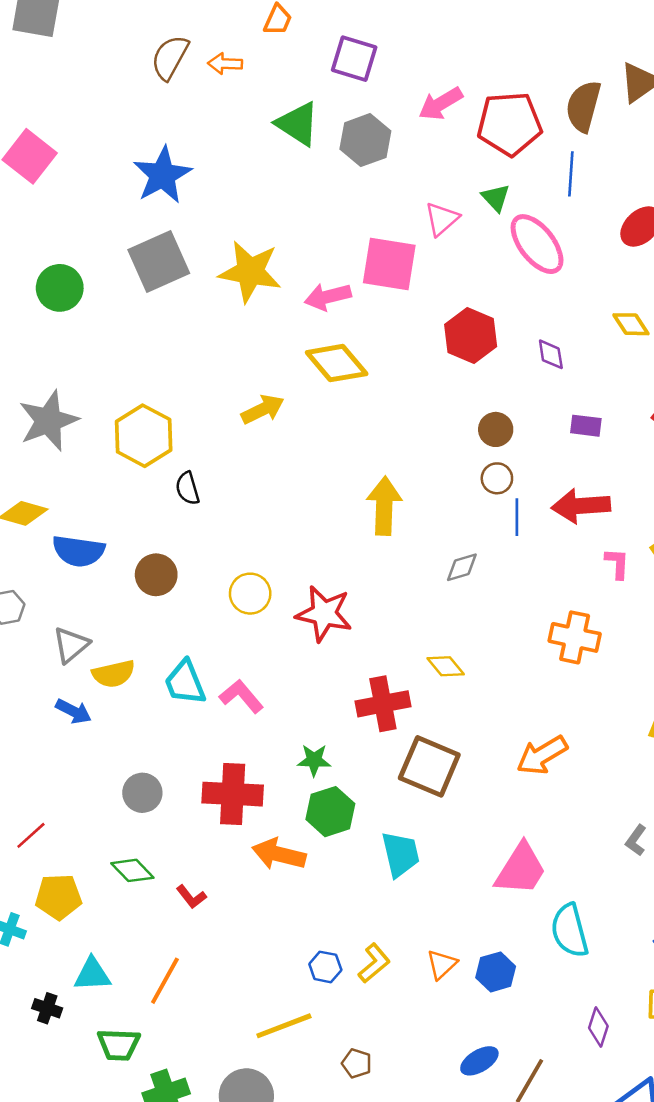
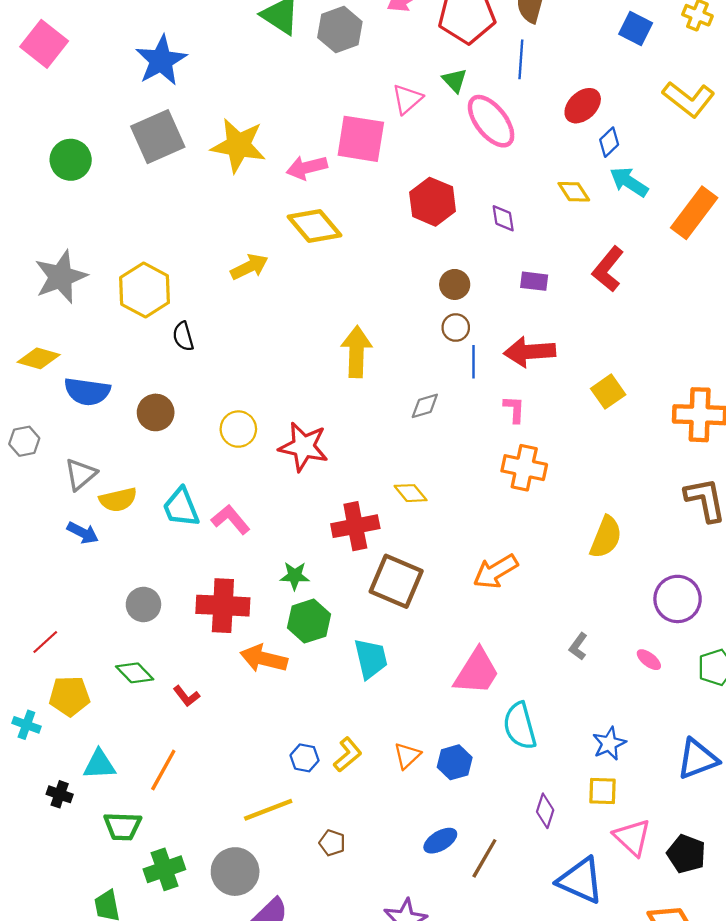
pink L-shape: (617, 564) -> (514, 409), moved

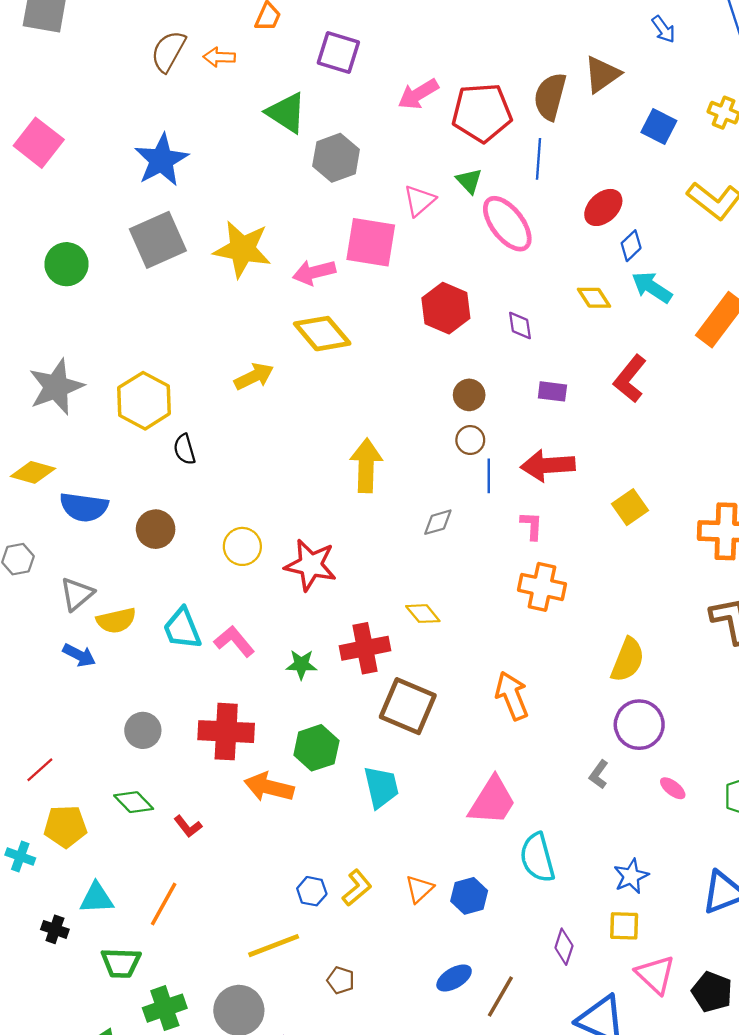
gray hexagon: (340, 30) -> (336, 158), moved
orange arrow: (495, 571) -> (512, 696), turned 99
green star: (295, 576) -> (301, 664), moved
purple circle: (678, 599) -> (639, 725), moved

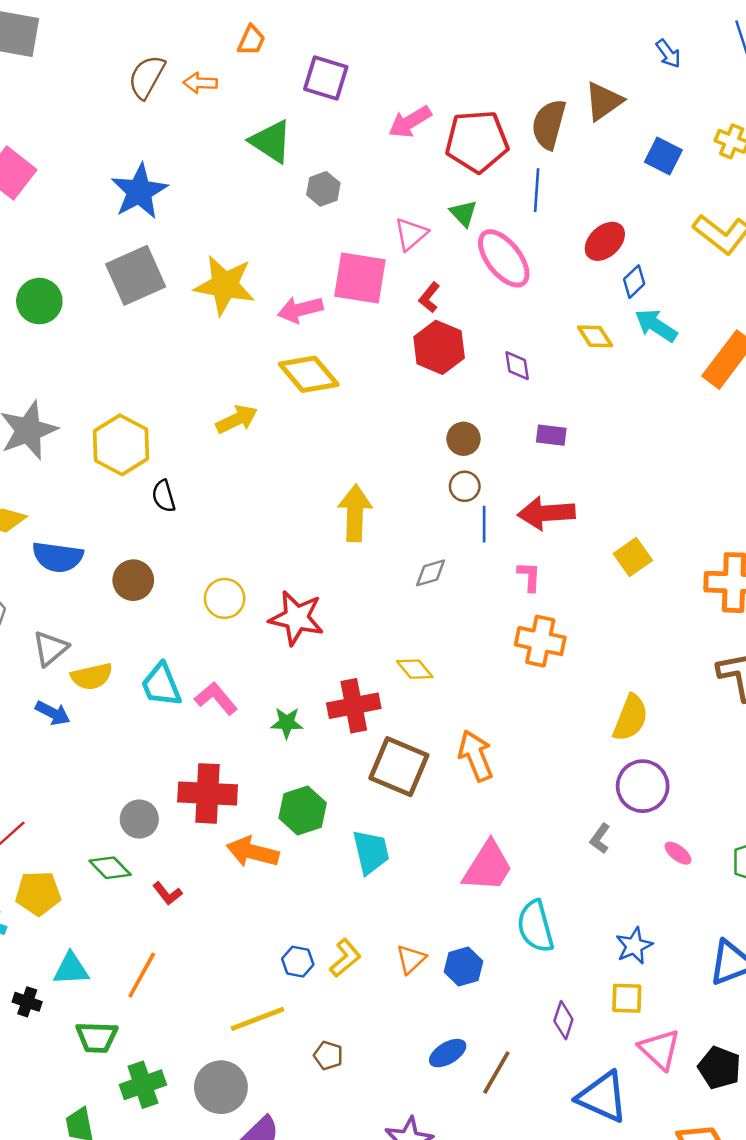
gray hexagon: (336, 158) -> (323, 189), size x0.7
red L-shape: (630, 379) -> (429, 297), moved, size x0.6
orange arrow: (512, 696) -> (476, 756), moved
gray circle: (143, 730) -> (139, 819), moved

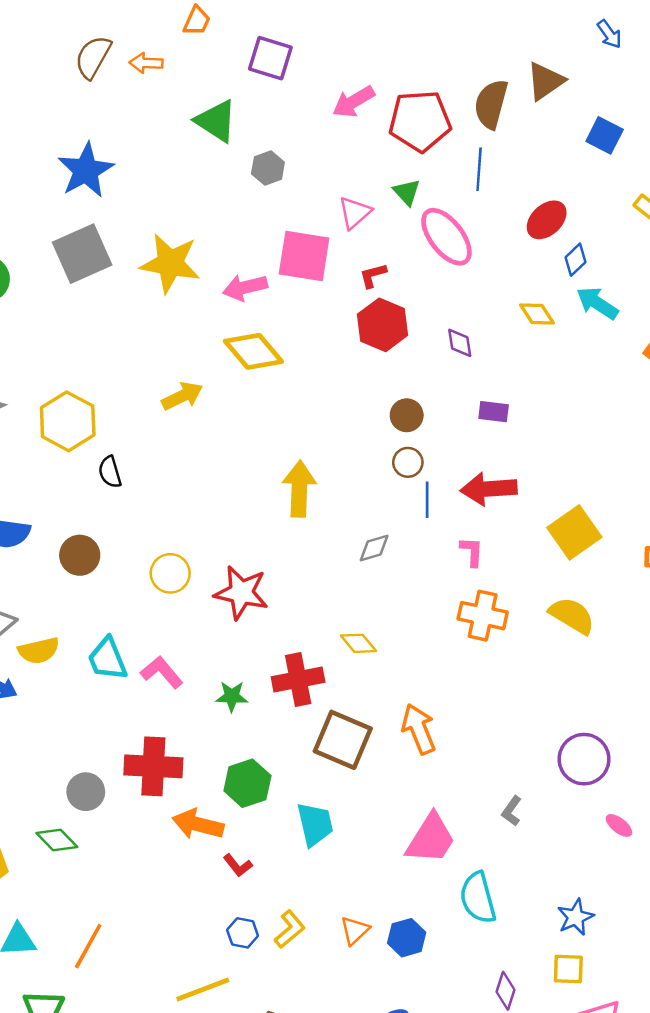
red L-shape: (429, 297) -> (373, 275), turned 36
yellow square: (633, 557) -> (574, 532), size x1.4
yellow semicircle: (630, 718) -> (572, 616), moved, turned -81
gray L-shape: (600, 839) -> (512, 811), moved
red L-shape: (167, 893) -> (238, 865), moved

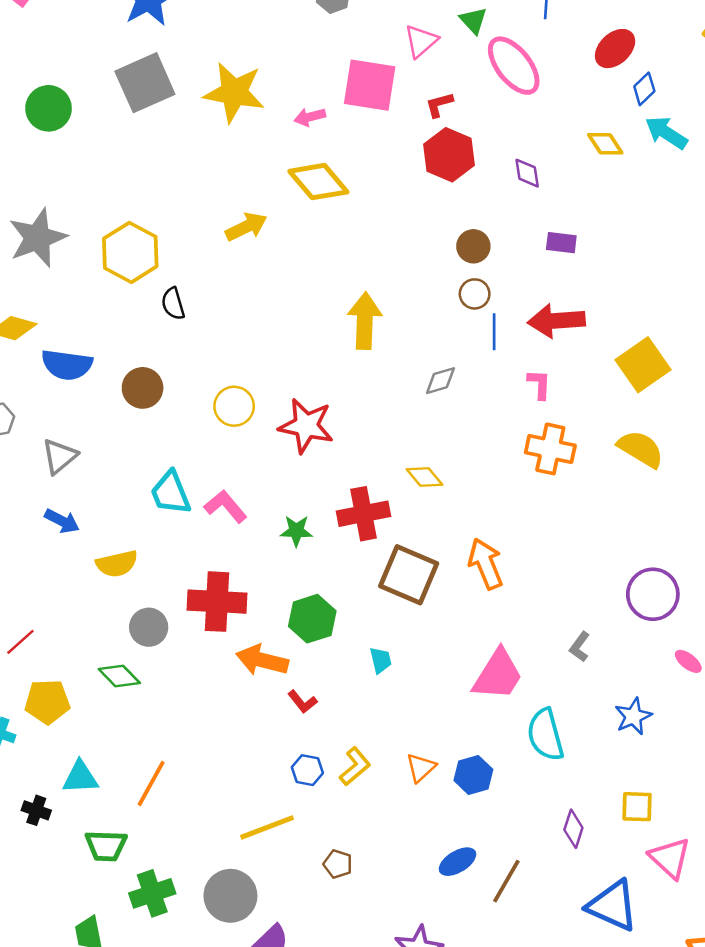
pink arrow: (245, 287) -> (310, 117), size x0.7
yellow semicircle: (39, 651) -> (117, 564), moved
cyan trapezoid: (315, 824) -> (381, 660), size x0.6
blue star: (576, 917) -> (633, 716), moved

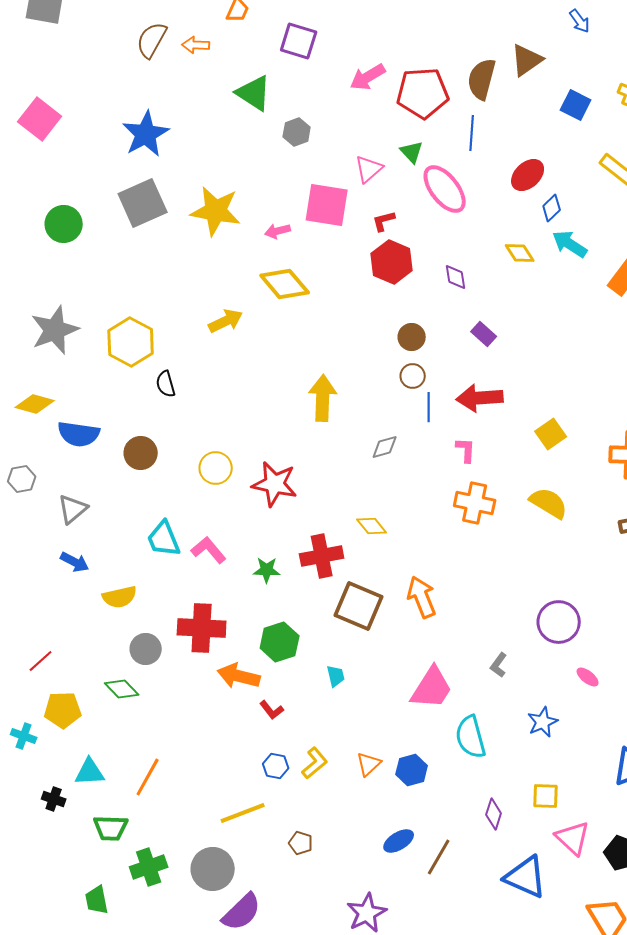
purple rectangle: (561, 243) -> (484, 334), turned 35
yellow square: (643, 365) -> (551, 434), size x0.7

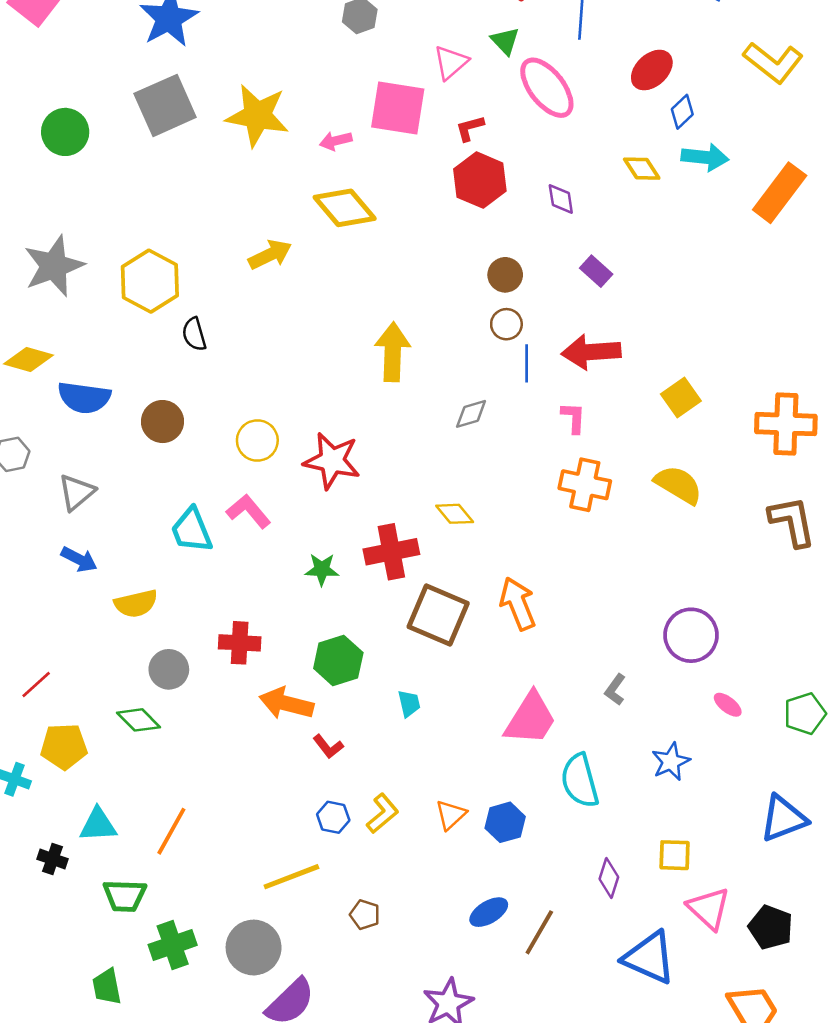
cyan arrow: (570, 244) -> (705, 157), turned 153
pink L-shape: (209, 550) -> (248, 511), moved
red cross: (202, 628) -> (240, 643), size x0.7

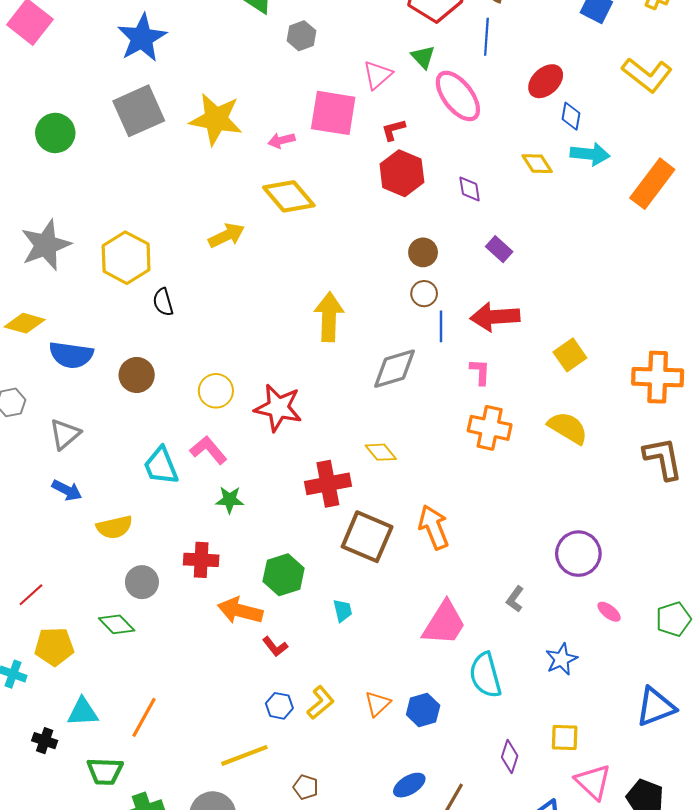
blue diamond: (682, 112) -> (571, 116), turned -36
gray diamond: (471, 414) -> (394, 369), size x1.6
green star: (322, 569) -> (230, 500), moved

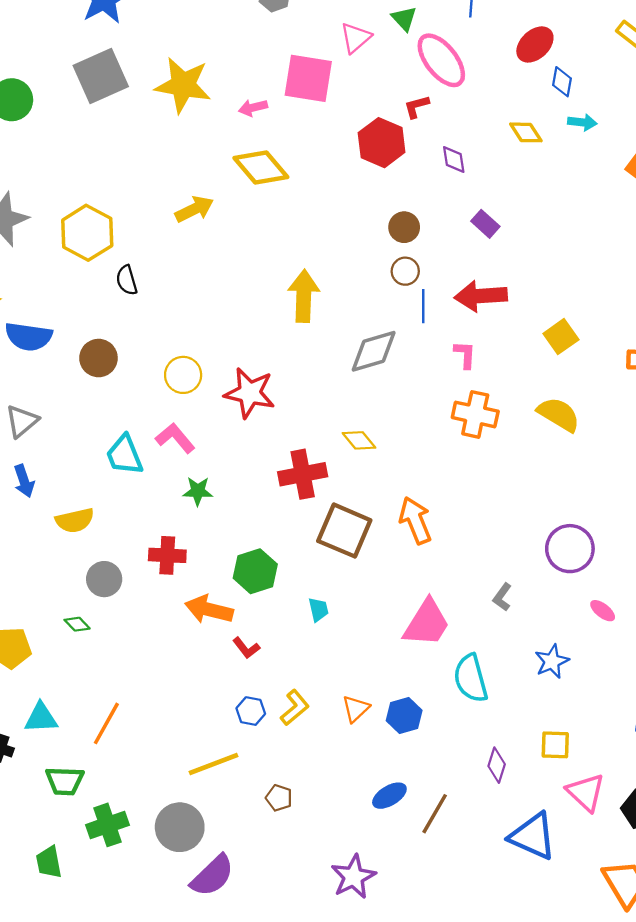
red L-shape: (393, 130) -> (417, 107), moved
cyan arrow: (590, 154) -> (582, 122), size x0.7
blue arrow: (67, 490) -> (24, 481), turned 44
green diamond: (117, 624) -> (77, 624), size x0.7

